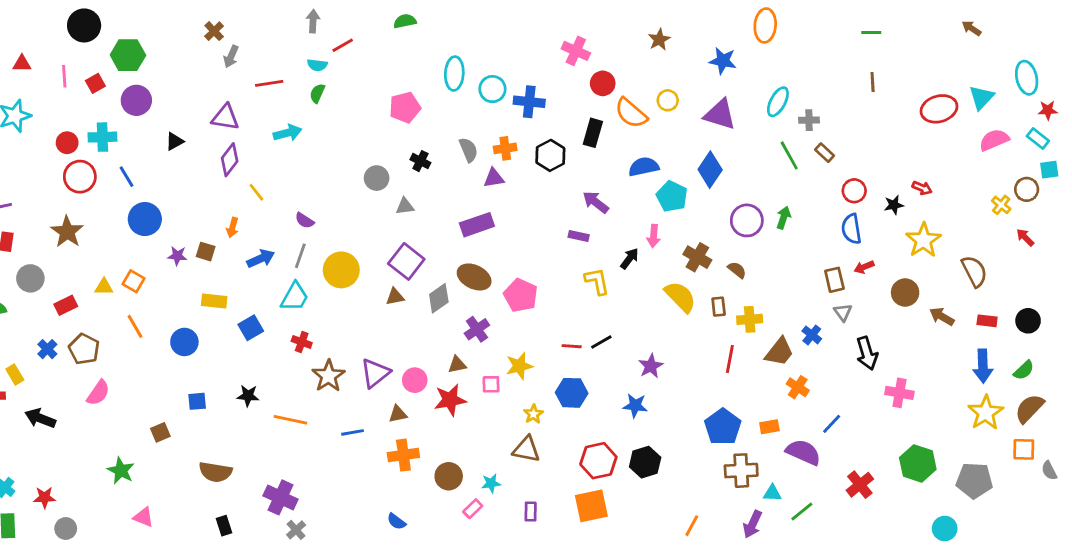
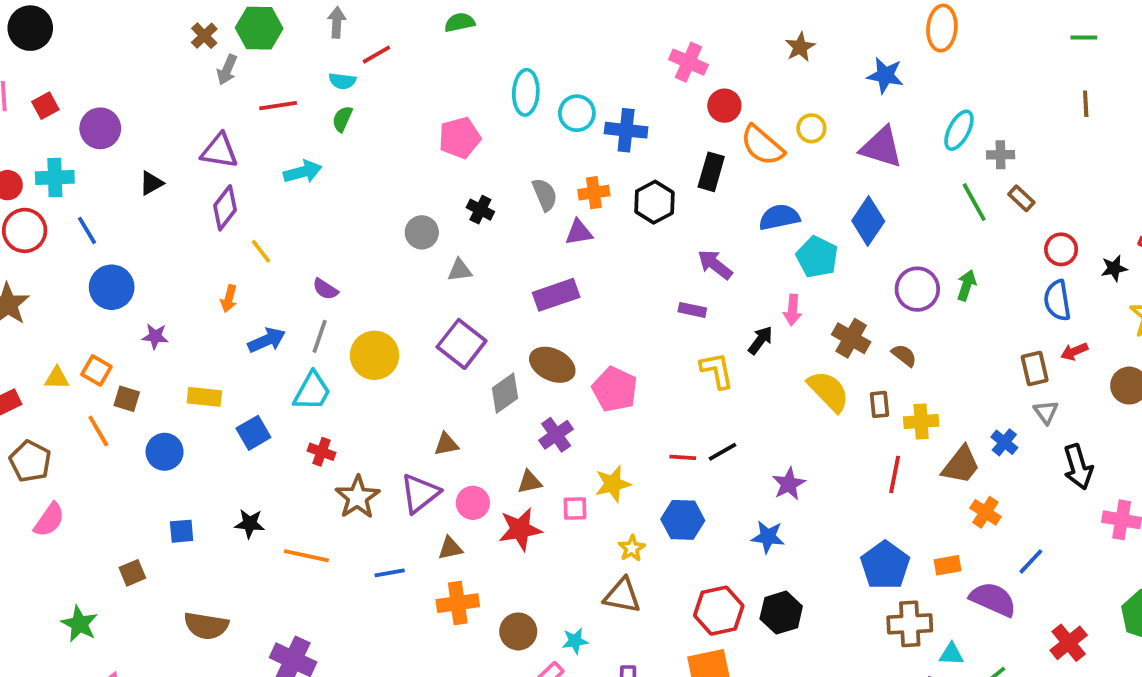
green hexagon: (128, 55) -> (259, 28), moved
brown square: (206, 252) -> (127, 399), moved
brown triangle: (395, 297) -> (446, 444), moved

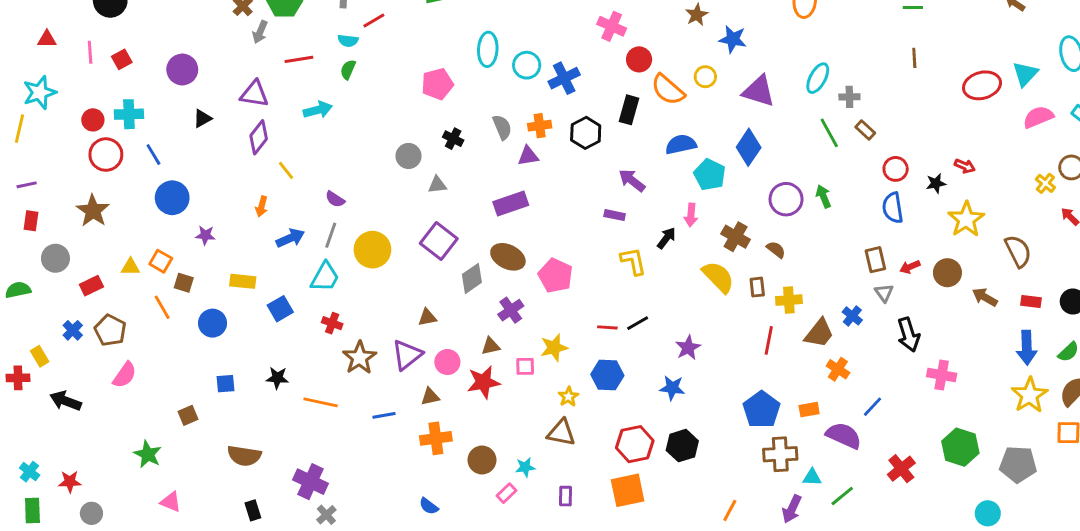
blue star: (885, 75) -> (733, 39), moved
purple circle: (100, 128) -> (182, 69), moved
blue cross: (626, 130) -> (564, 78), turned -32
green arrow: (967, 285) -> (824, 196), turned -40
red arrow: (1074, 352) -> (910, 267), moved

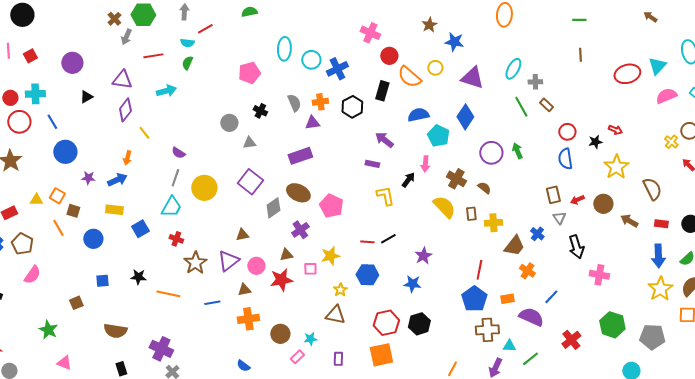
blue arrow: (290, 238) -> (117, 180), moved
red line: (769, 340) -> (479, 270), moved

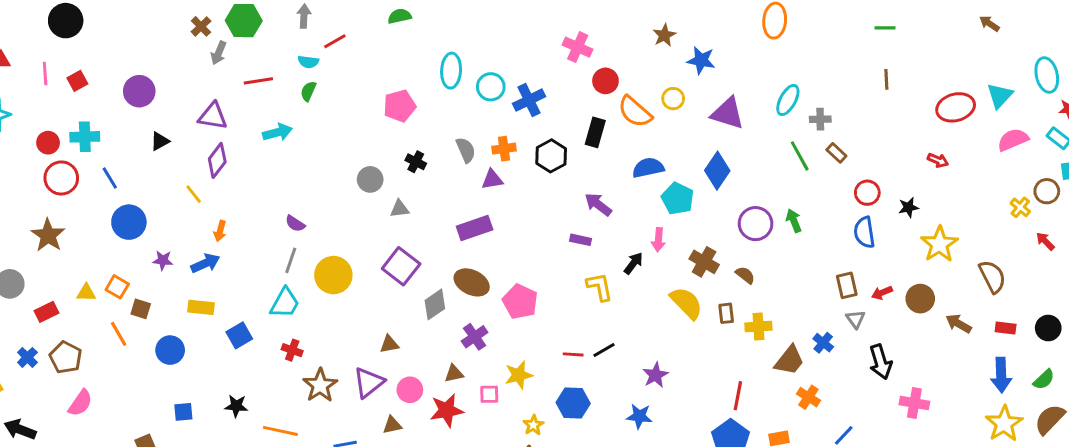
red arrow: (615, 130) -> (938, 160), moved
yellow line: (144, 133) -> (194, 194), moved

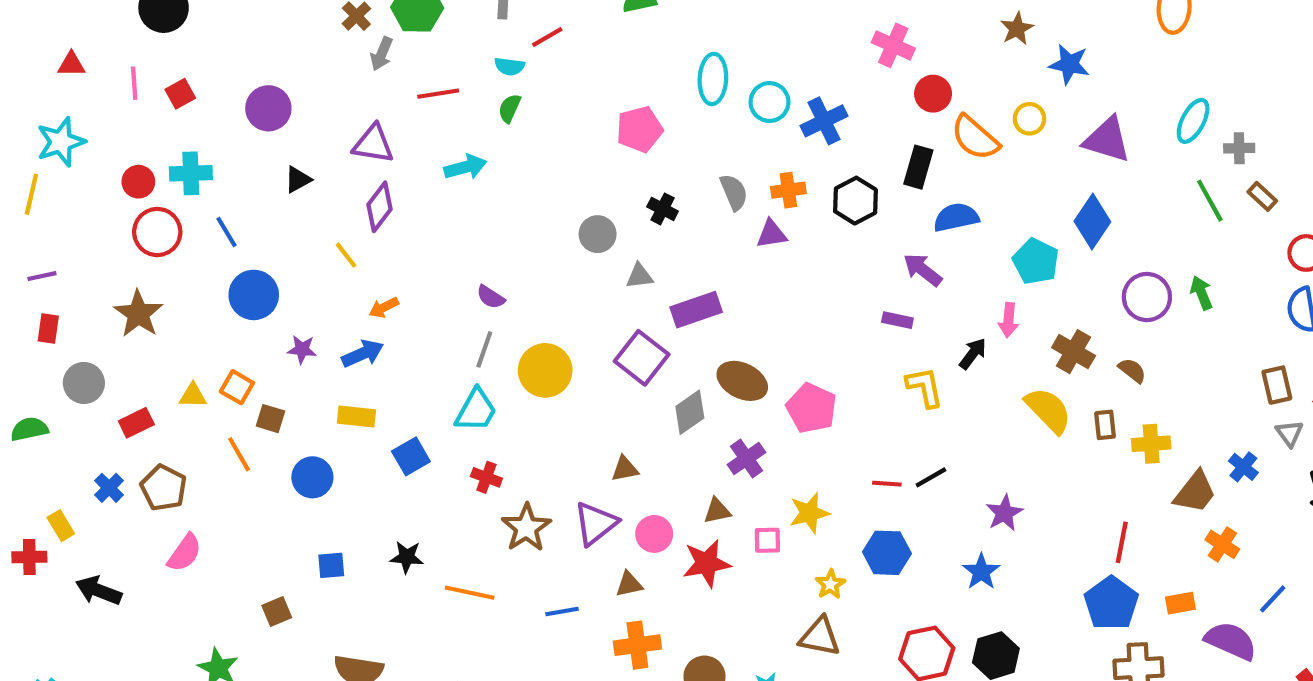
blue semicircle: (648, 168) -> (956, 217), moved
purple rectangle: (475, 228) -> (696, 310), moved
orange arrow: (220, 231) -> (384, 307), turned 48
blue star: (639, 416) -> (981, 572), turned 30

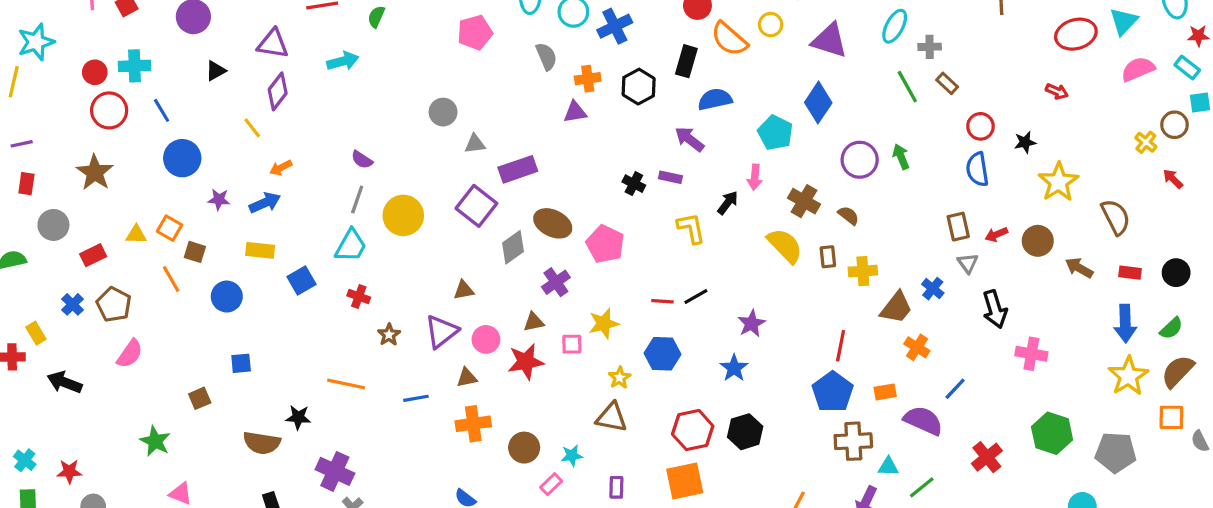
gray semicircle: (734, 192) -> (546, 56), moved
black cross: (663, 209) -> (634, 184), moved
brown star: (526, 528) -> (389, 335), size x0.6
black star: (407, 557) -> (298, 417), moved

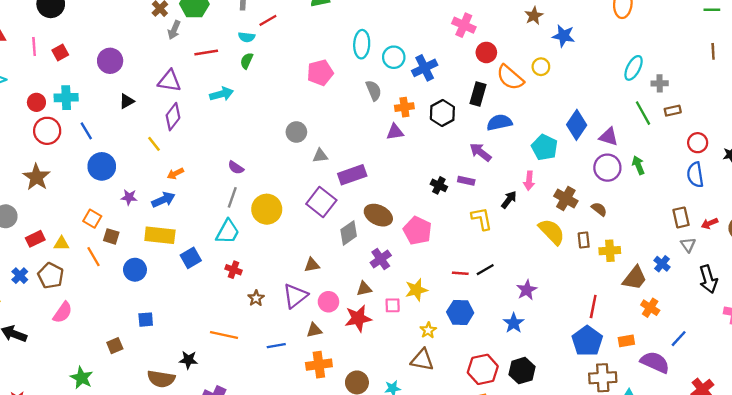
purple triangle: (829, 40) -> (609, 137), moved, size x0.7
brown rectangle: (947, 83) -> (673, 111), turned -56
yellow triangle: (136, 234) -> (61, 244), moved
yellow rectangle: (260, 250) -> (160, 235), size x1.4

